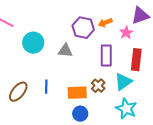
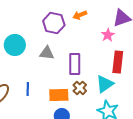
orange arrow: (105, 23) -> (80, 15), moved
purple hexagon: (83, 28) -> (54, 23), moved
purple rectangle: (106, 56) -> (75, 64), moved

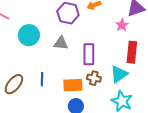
brown cross: (80, 88) -> (94, 78), turned -32

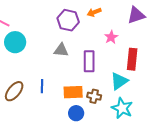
pink star: (122, 25) -> (111, 37), moved
cyan circle: (29, 35) -> (15, 42), moved
brown cross: (94, 78) -> (94, 96), moved

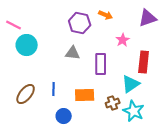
orange arrow: (94, 12) -> (106, 15), turned -136
brown cross: (94, 96) -> (113, 103), moved, turned -32
blue circle: (76, 113) -> (64, 116), moved

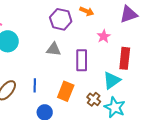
orange rectangle: (85, 95) -> (66, 91), turned -66
brown cross: (113, 103) -> (94, 99), turned -32

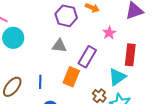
purple rectangle: (82, 60) -> (87, 57), turned 30
orange rectangle: (66, 91) -> (71, 77), moved

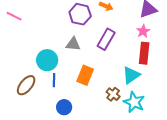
pink star: (109, 33) -> (143, 31), moved
cyan circle: (13, 38) -> (47, 60), moved
purple rectangle: (87, 57) -> (106, 39), moved

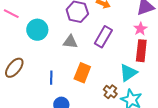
cyan circle: (47, 60) -> (37, 30), moved
brown ellipse: (26, 85) -> (14, 68), moved

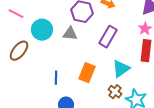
gray triangle: (70, 42) -> (70, 34), moved
brown ellipse: (14, 68) -> (19, 51), moved
cyan triangle: (128, 73) -> (121, 69), moved

